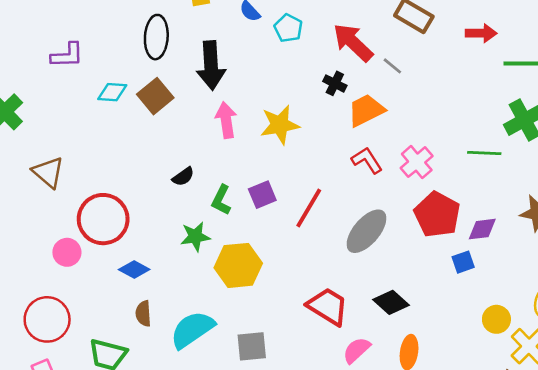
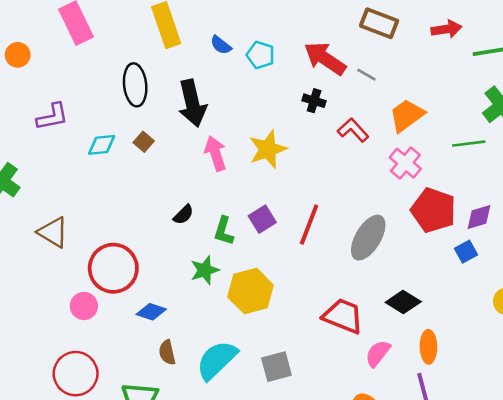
brown square: (155, 96) -> (144, 142), size x0.6
orange trapezoid: (366, 110) -> (407, 115), moved
red L-shape: (367, 160) -> (353, 130), moved

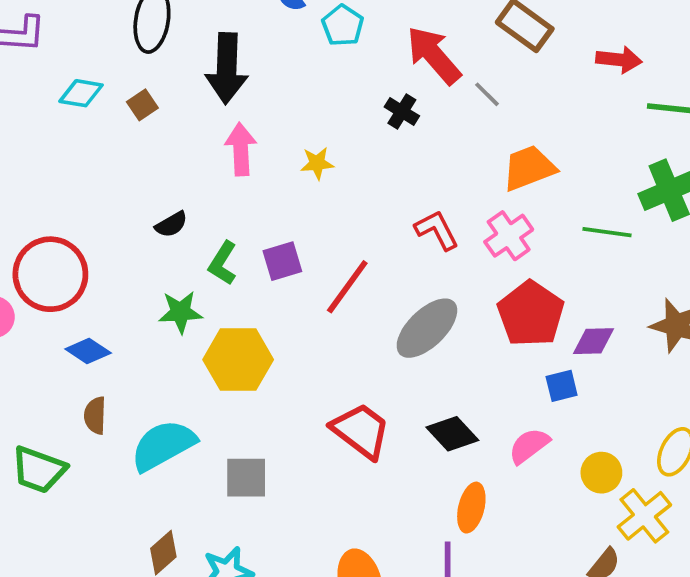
red L-shape: (353, 130) -> (437, 230), moved
yellow star: (268, 149) -> (317, 163), size x0.6
pink semicircle: (378, 353) -> (529, 446), moved

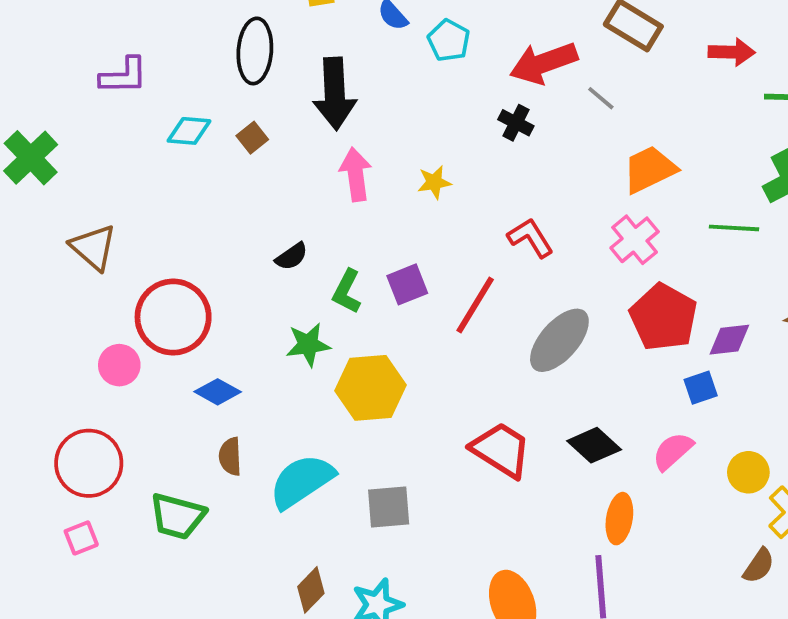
red arrow: (434, 55) -> (544, 63), turned -64
red L-shape: (437, 230) -> (530, 238), moved

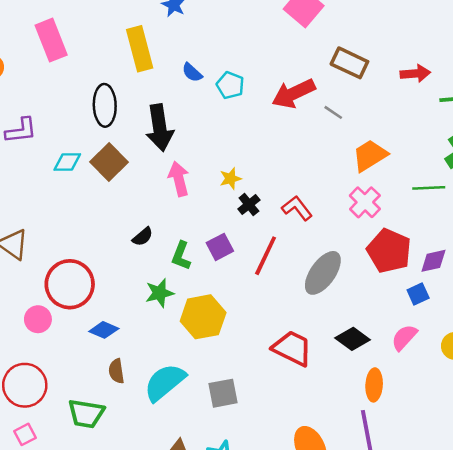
black cross: (516, 123) -> (249, 204), moved, turned 30
brown square: (252, 138) -> (109, 162), size x1.8

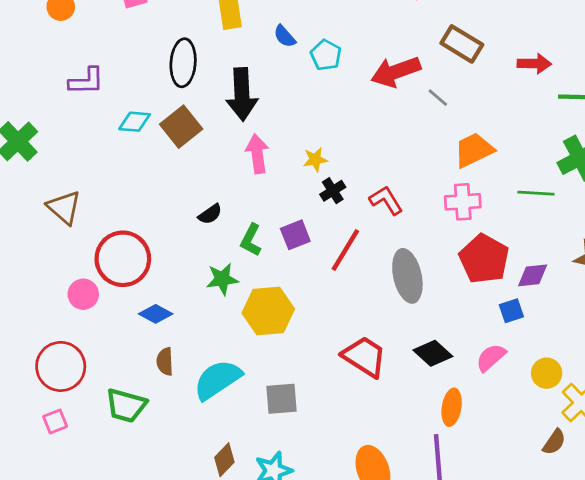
pink cross: (365, 202) -> (463, 202), turned 36
gray ellipse: (323, 273) -> (407, 276), turned -54

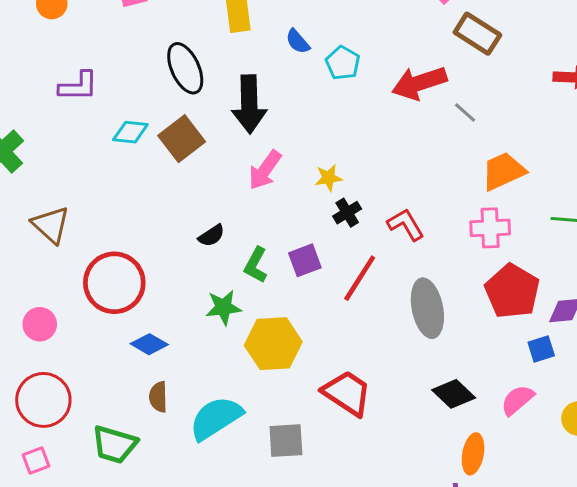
brown rectangle: (462, 44) -> (477, 34), moved
black ellipse: (183, 63) -> (185, 68), turned -30
pink arrow: (257, 154) -> (265, 170), turned -138
pink circle: (83, 294) -> (40, 324), moved
red trapezoid: (364, 357) -> (347, 393), moved

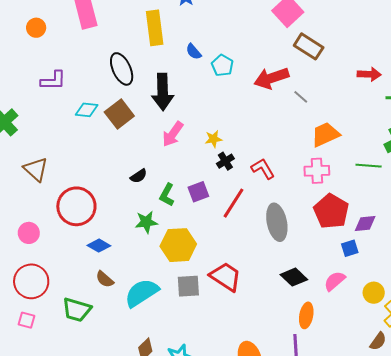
brown semicircle: (158, 397) -> (105, 279), turned -48
gray square: (286, 441) -> (188, 286), moved
pink square: (36, 460) -> (27, 320), turned 36

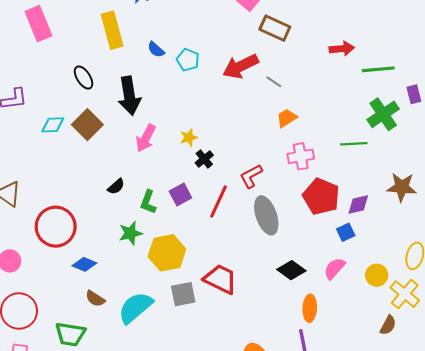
black ellipse: (122, 69) -> (84, 78), size x0.7
orange trapezoid: (325, 134) -> (287, 118), moved, size x0.7
red L-shape: (263, 169) -> (251, 176), moved, turned -80

